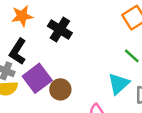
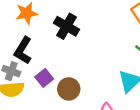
purple square: (37, 78) -> (44, 78), size x0.6

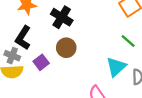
brown circle: (69, 89) -> (66, 48), moved

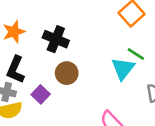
cyan triangle: (116, 67) -> (123, 69), moved

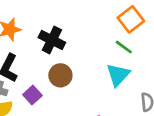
green line: (136, 54) -> (124, 47), moved

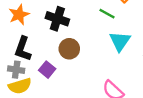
green line: (124, 47) -> (107, 14), moved

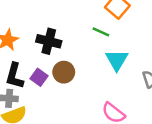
purple square: (47, 70) -> (39, 77), moved

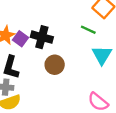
purple square: (39, 77) -> (21, 39), moved

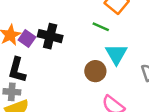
brown circle: (55, 65) -> (95, 71), moved

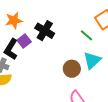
purple square: (27, 39) -> (24, 41), moved

